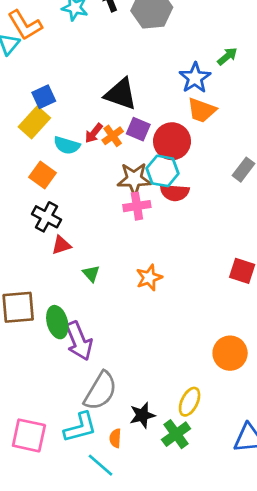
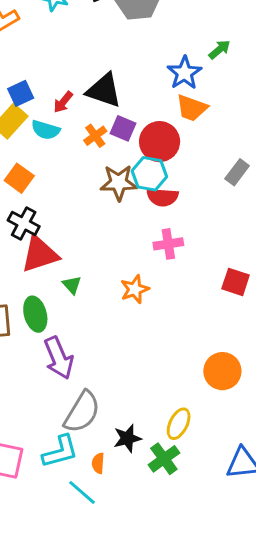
red arrow: (94, 133) -> (63, 102), moved
cyan semicircle: (67, 145) -> (46, 130), moved
pink cross: (137, 206) -> (168, 244), moved
red triangle: (61, 245) -> (40, 254), size x1.8
green ellipse: (57, 322) -> (35, 314), moved

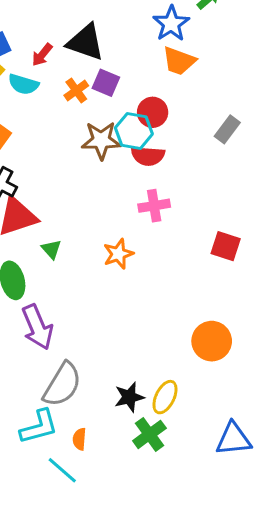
red circle: (160, 142) -> (153, 112), moved, size x0.7
black star: (127, 438) -> (129, 397), moved

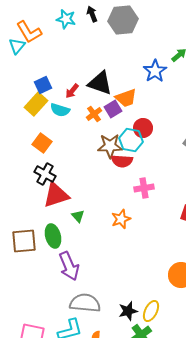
orange trapezoid: (179, 61) -> (126, 98), moved, turned -40
purple square: (106, 83) -> (113, 109), turned 36
red semicircle: (148, 156) -> (122, 161), moved
gray semicircle: (62, 385) -> (85, 303), turned -116

